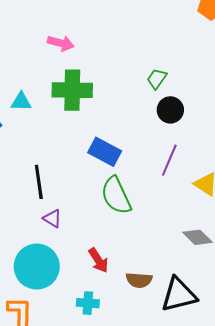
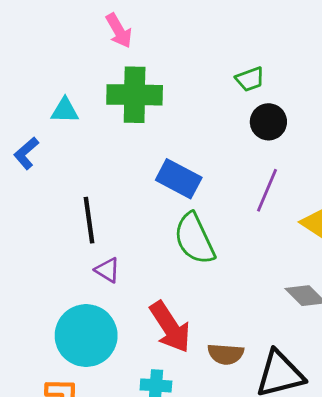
pink arrow: (61, 43) -> (119, 31), turned 45
green trapezoid: (157, 79) -> (250, 79), turned -145
red arrow: (98, 260) -> (170, 327), size x1.5

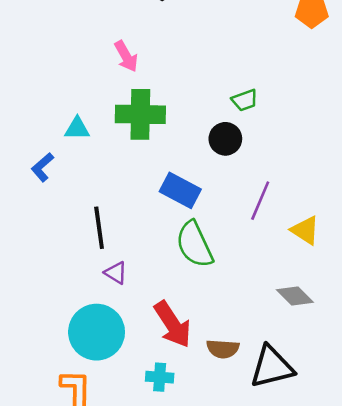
black circle: (268, 122) -> (225, 139), moved

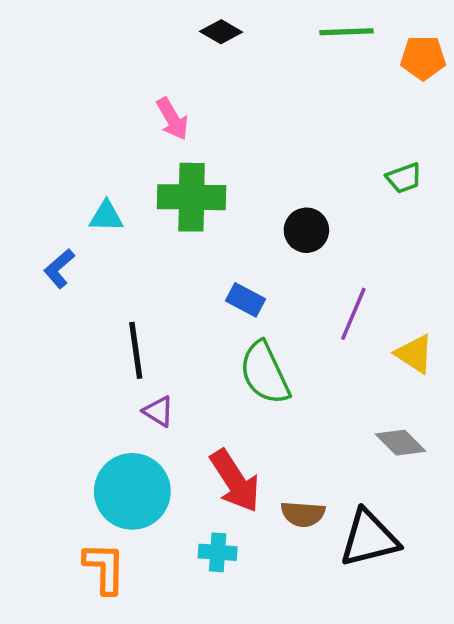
green trapezoid: (245, 100) -> (404, 178), moved
blue rectangle: (180, 190) -> (245, 300), size x0.7

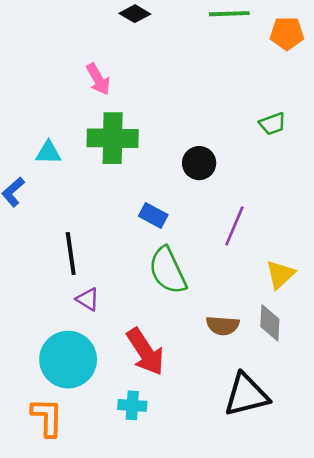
yellow triangle: (414, 354) -> (280, 274), moved, turned 44
gray diamond: (400, 443) -> (270, 323), turned 48
brown semicircle: (303, 514) -> (223, 326), moved

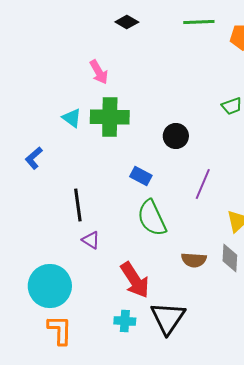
cyan triangle: (48, 153) -> (72, 118), moved, turned 35
cyan circle: (68, 360) -> (50, 286), moved
black triangle: (246, 395) -> (168, 318), moved, turned -42

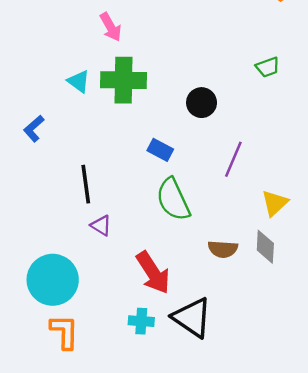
black triangle: (168, 318) -> (192, 318), turned -30

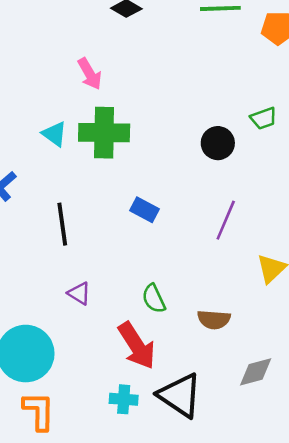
black circle: (202, 103) -> (218, 143), moved
black line: (86, 184) -> (62, 224), moved
green semicircle: (173, 199) -> (154, 299), moved, size x0.6
gray diamond: (265, 247) -> (256, 372), moved, turned 72

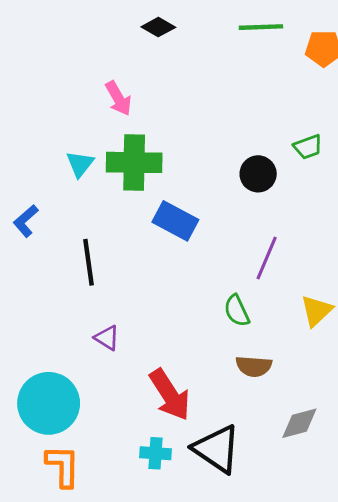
cyan triangle: (54, 134) -> (80, 164), turned 32
blue rectangle: (145, 210) -> (175, 221), moved, size x1.4
green semicircle: (154, 299) -> (237, 311), moved

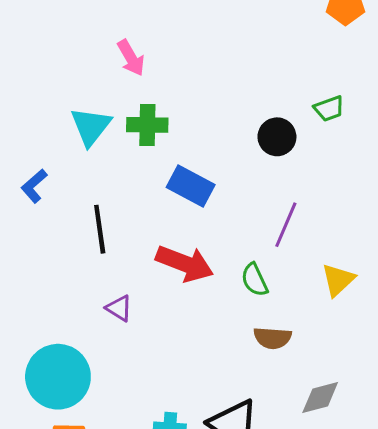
green cross: (134, 162) -> (147, 125), size x0.7
cyan triangle: (80, 164) -> (91, 126), size x1.4
red arrow: (170, 395) -> (185, 263), moved, turned -36

